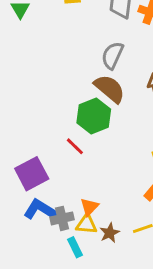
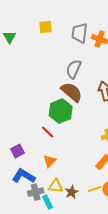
purple square: (32, 174) -> (18, 151), size x0.6
orange triangle: (89, 207) -> (50, 161), moved
gray cross: (62, 218) -> (36, 192), moved

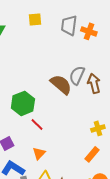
gray semicircle: (74, 69) -> (77, 75), moved
green hexagon: (61, 111) -> (23, 103), moved

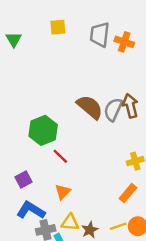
gray semicircle: (77, 75) -> (113, 109), moved

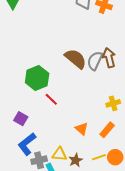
purple square: (23, 180) -> (21, 119), turned -32
orange triangle: (63, 192) -> (82, 129), moved, turned -32
blue L-shape: (31, 210) -> (27, 144), turned -70

